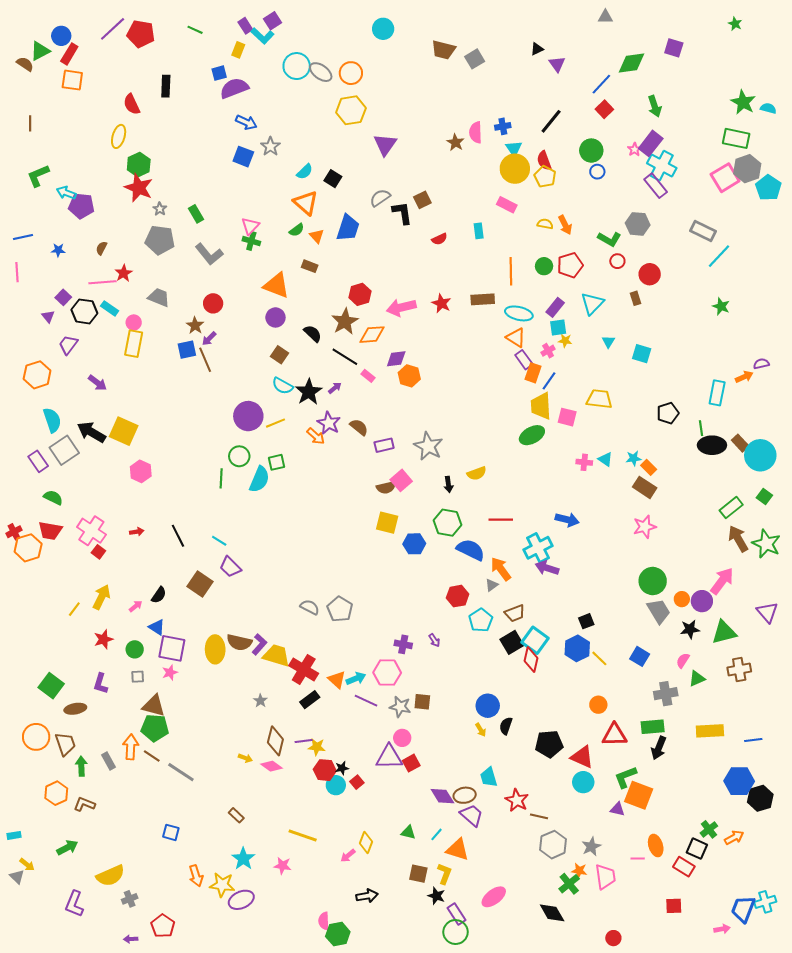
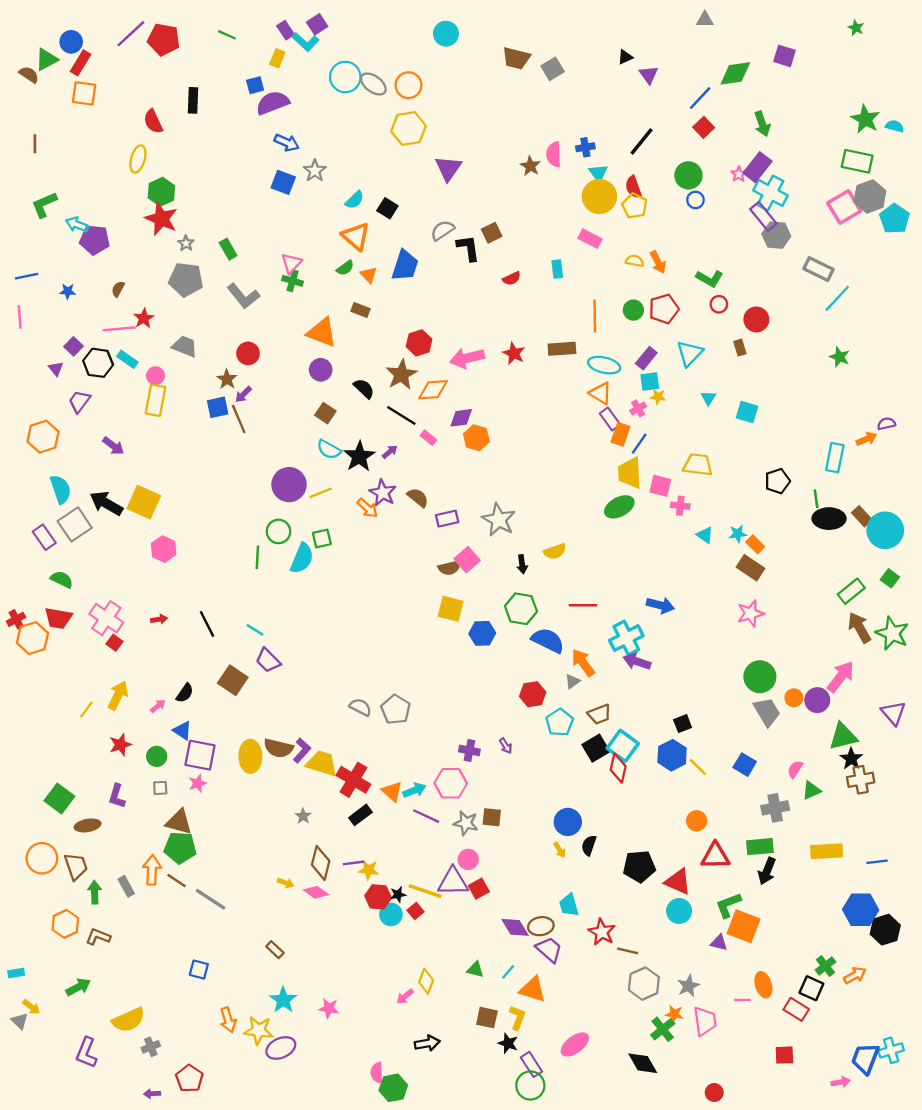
gray hexagon: (638, 224) -> (776, 235), moved
pink cross: (584, 462) -> (680, 506), moved
black star: (690, 629) -> (851, 759), moved, turned -30
yellow line: (303, 835) -> (425, 891), moved

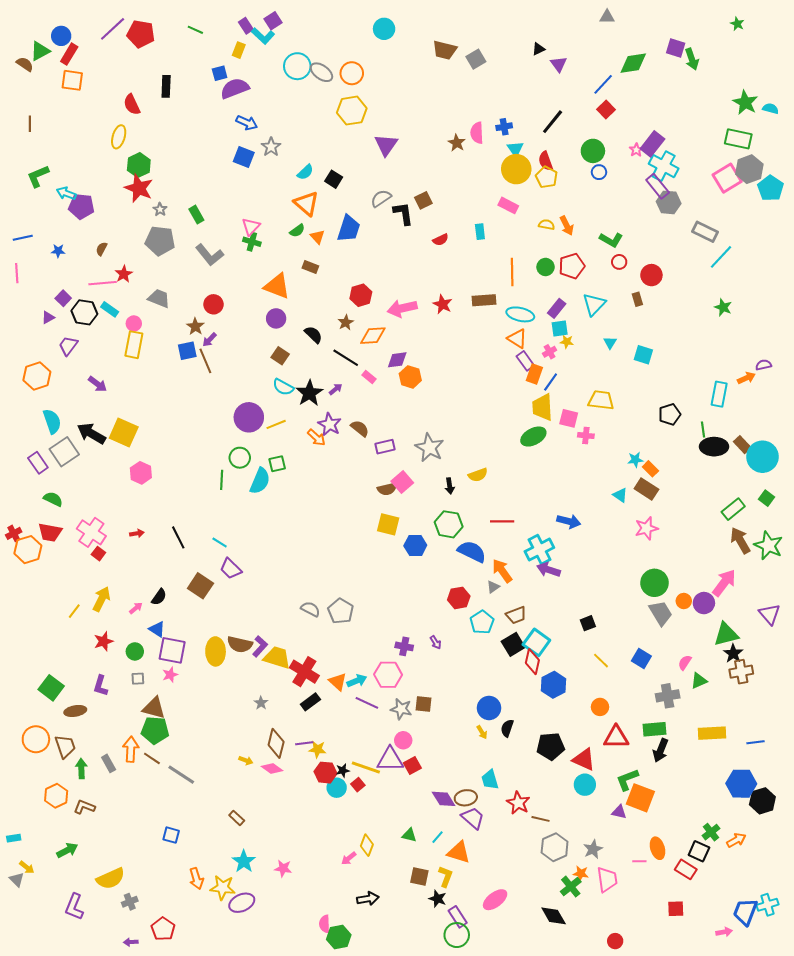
green arrow: (762, 124) -> (692, 59), moved
purple triangle: (56, 369) -> (48, 317), turned 40
brown star: (401, 374) -> (346, 322), size x0.6
cyan triangle: (705, 535) -> (620, 495), moved
blue hexagon: (672, 755) -> (554, 685), moved

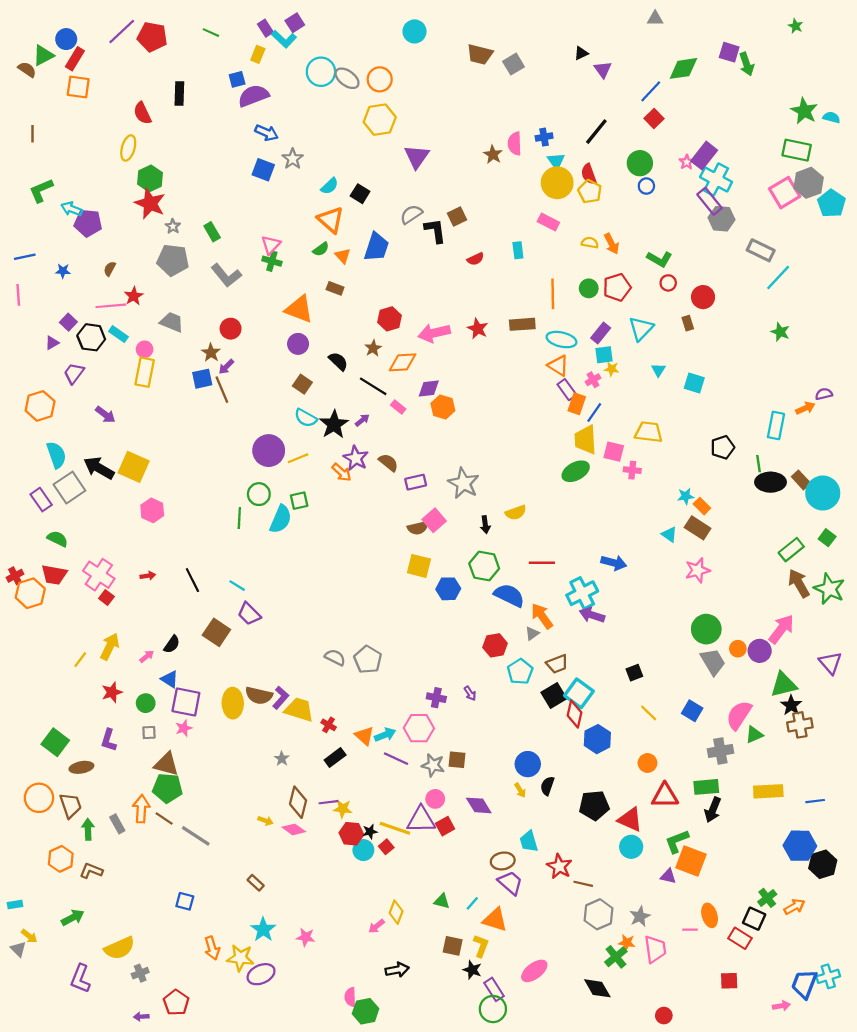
pink semicircle: (685, 663) -> (739, 715), size x1.8
red cross: (304, 672) -> (329, 725), size x0.5
purple diamond: (444, 799) -> (479, 805), moved

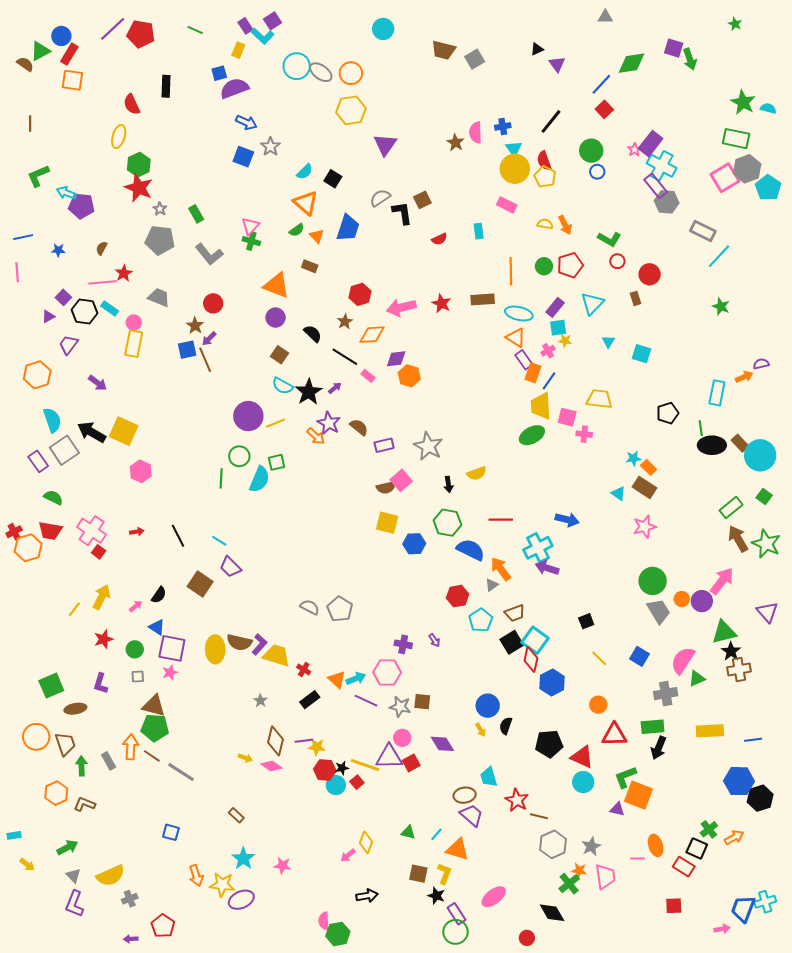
green square: (55, 742) -> (51, 686), turned 30
gray triangle: (18, 949) -> (73, 876), moved
red circle: (664, 1016) -> (527, 938), moved

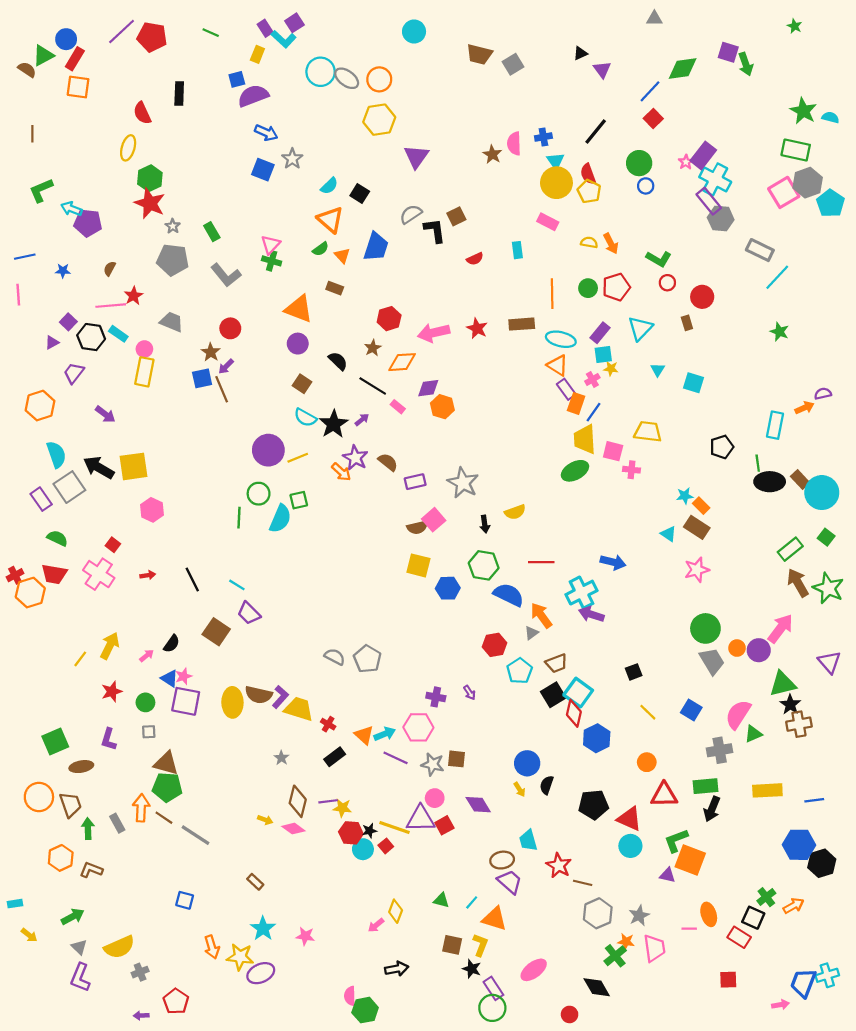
yellow square: (124, 431) -> (134, 466), turned -32
red square: (99, 552) -> (113, 545), moved
pink star: (170, 672) -> (184, 676), moved

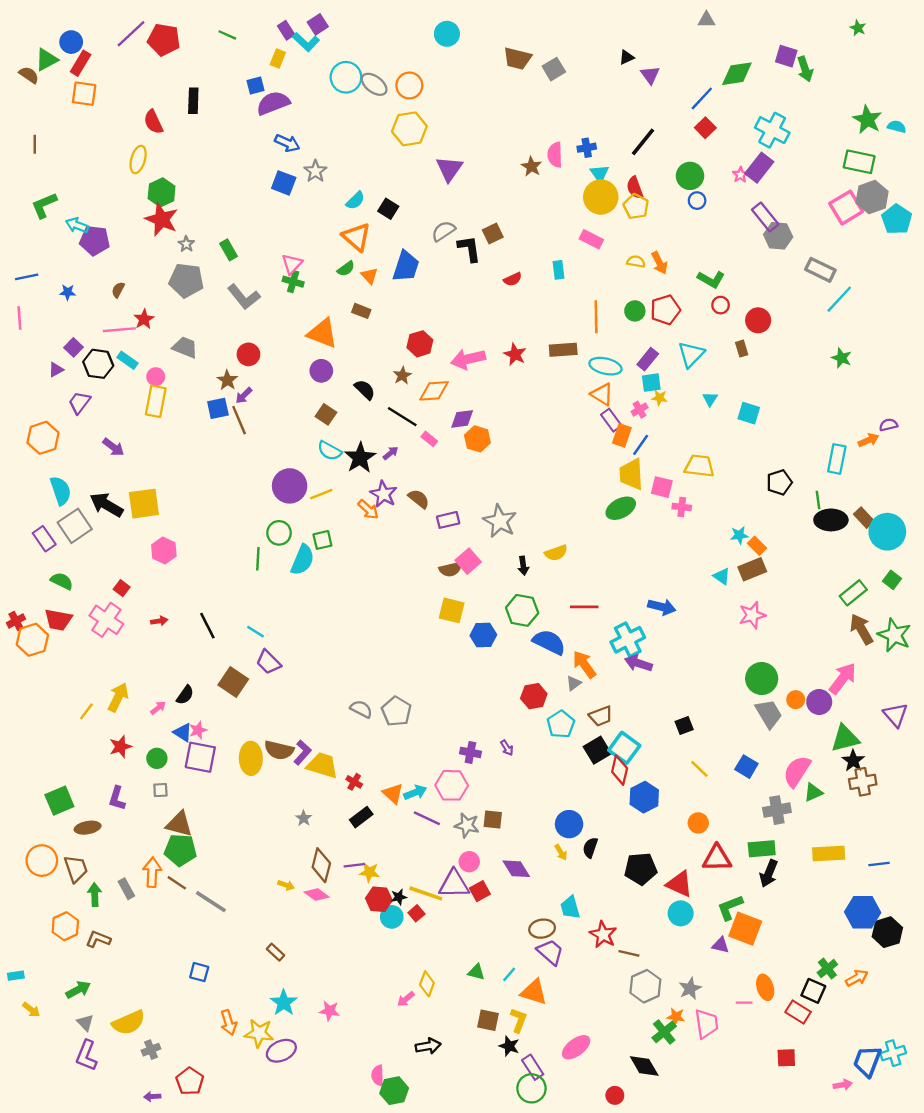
cyan cross: (715, 179) -> (772, 130), moved
brown rectangle: (697, 527) -> (752, 569), turned -55

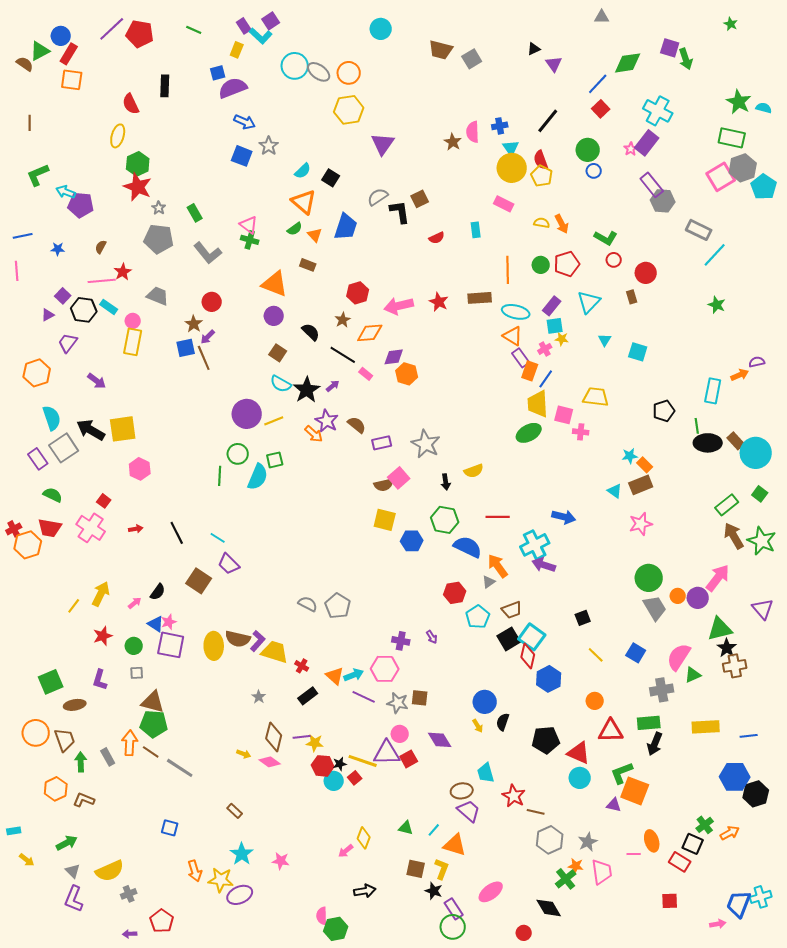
pink triangle: (292, 264) -> (249, 225), turned -36

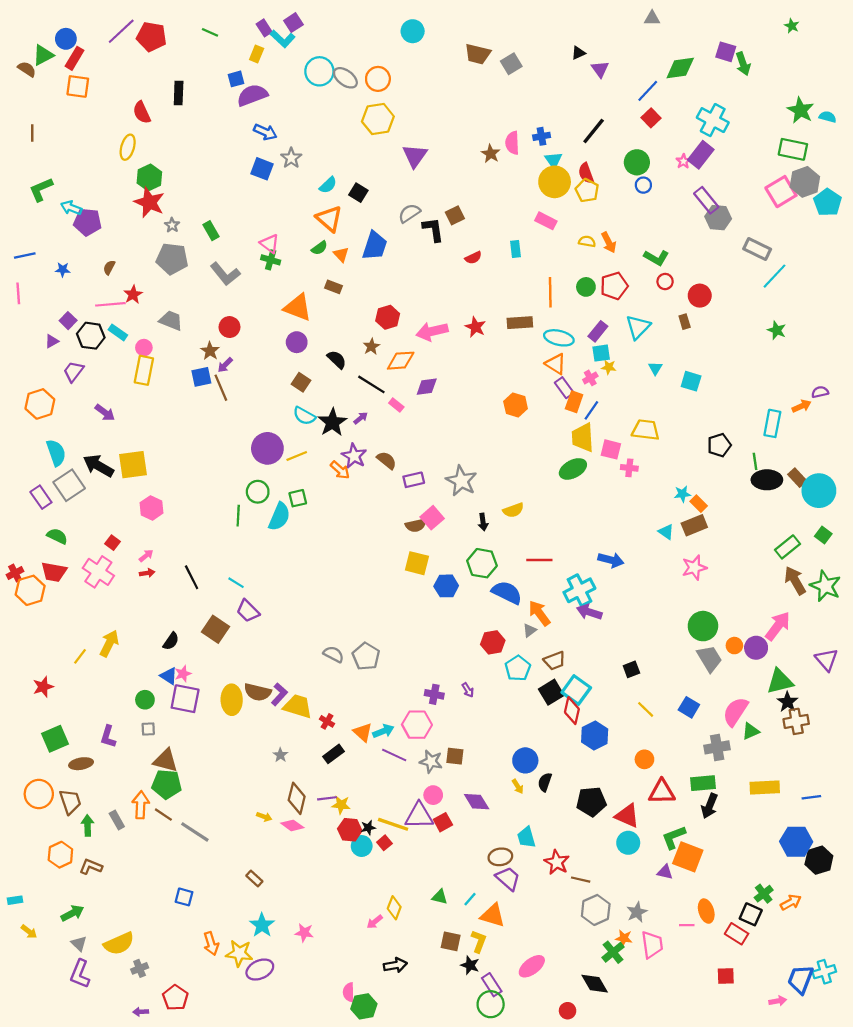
orange hexagon: (407, 374) -> (516, 405), moved
pink arrow: (135, 603) -> (146, 556), moved
red star: (103, 636) -> (43, 687), moved

